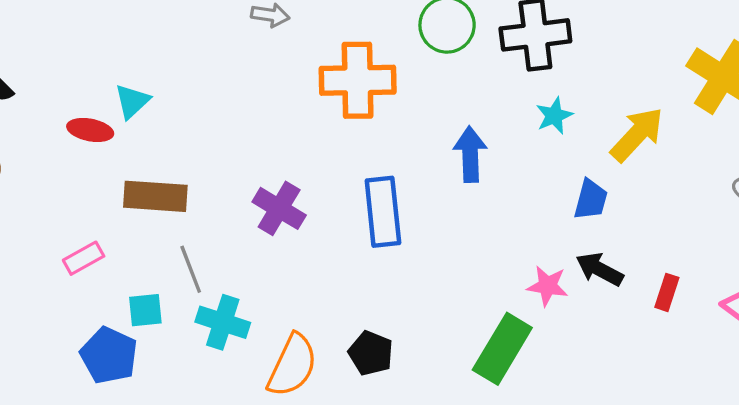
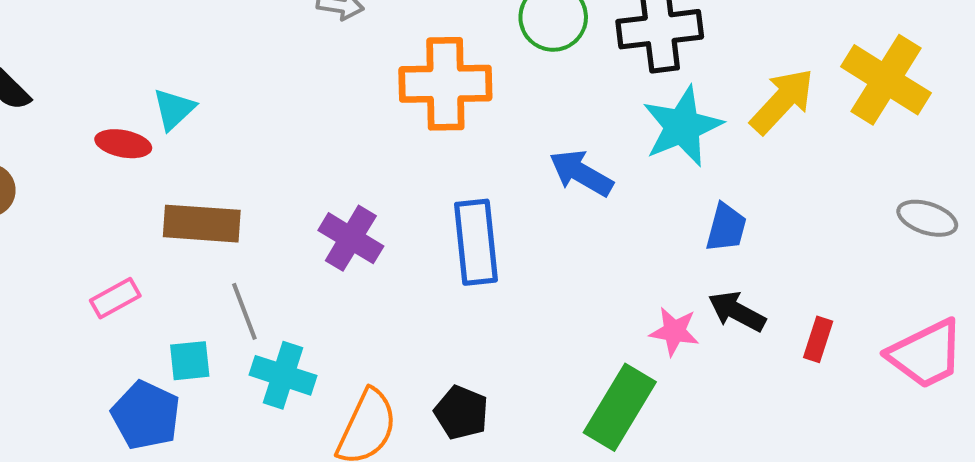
cyan star: (554, 116) -> (682, 126), size x1.8
yellow arrow: (637, 134) -> (782, 101), moved
blue arrow: (470, 154) -> (581, 173), turned -58

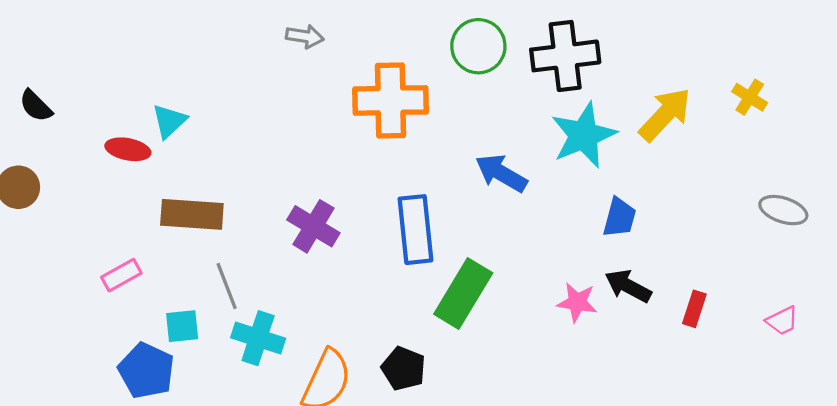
yellow cross: (886, 80) -> (750, 97), size x0.5
pink trapezoid: (926, 354) -> (782, 321), size x0.5
green rectangle: (620, 407) -> (463, 294), moved

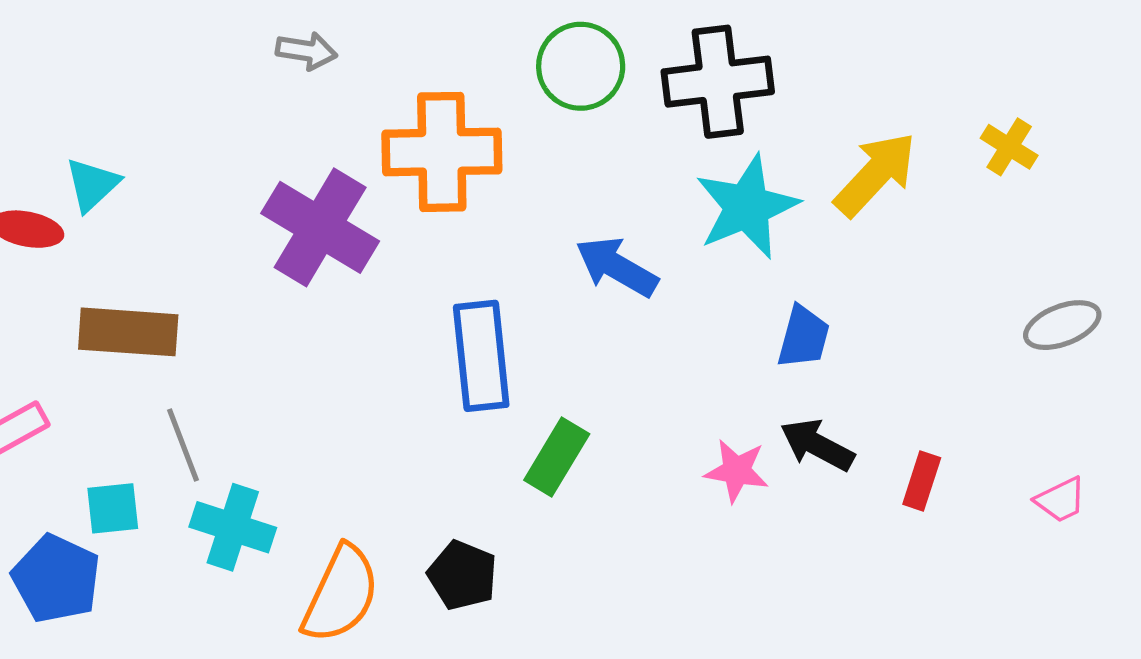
gray ellipse: (783, 210) -> (1062, 325), turned -39
purple cross: (313, 226) -> (320, 227), moved, size x1.4
green rectangle: (463, 294) -> (557, 457), size x0.7

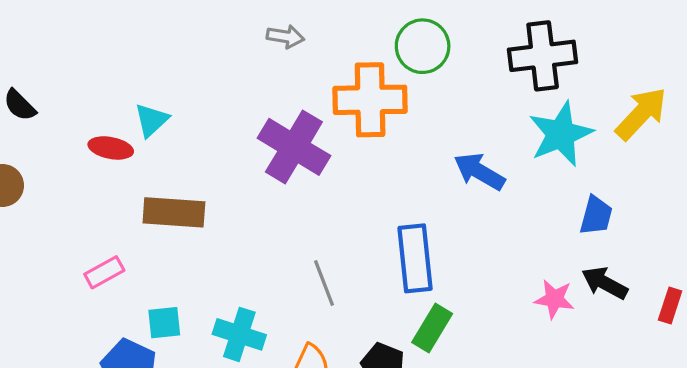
green circle: (581, 66) -> (423, 46), moved
blue rectangle: (481, 356) -> (415, 258), moved
gray line: (183, 445) -> (324, 283), moved
green rectangle: (557, 457) -> (432, 328), moved

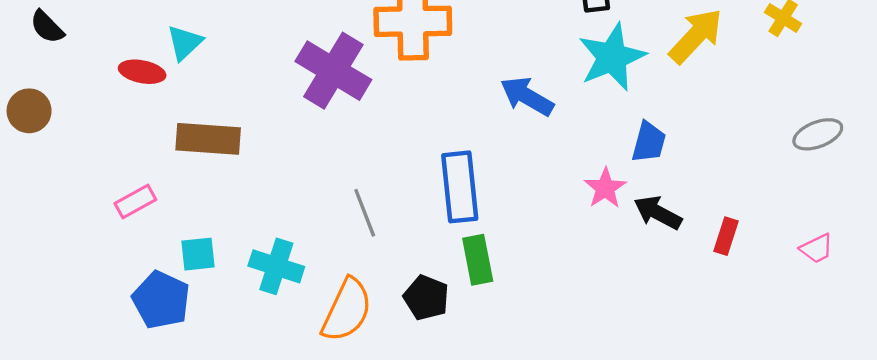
pink star: (554, 299) -> (605, 188), moved, turned 30
green rectangle: (432, 328) -> (478, 260), turned -42

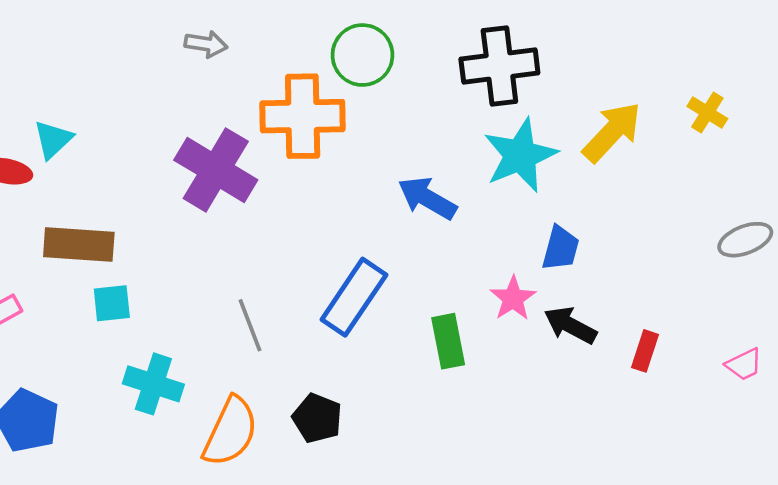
blue rectangle: (460, 187) -> (354, 297), turned 40
cyan square: (198, 254) -> (112, 303), moved
green rectangle: (478, 260) -> (448, 341), moved

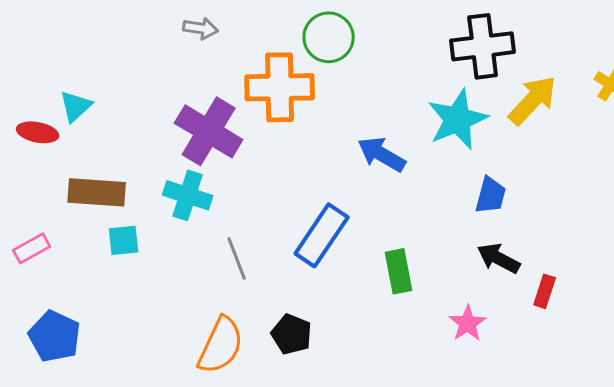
black cross: (499, 66) -> (483, 46), moved
pink star: (513, 298) -> (468, 323), moved
red rectangle: (645, 351) -> (545, 291), moved
cyan cross: (153, 384) -> (188, 195), moved

